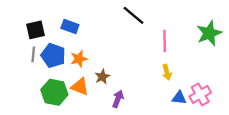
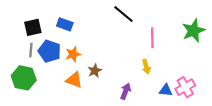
yellow arrow: (167, 72) -> (146, 67), moved
green hexagon: (54, 92) -> (24, 78), moved
purple arrow: (118, 99) -> (126, 91), moved

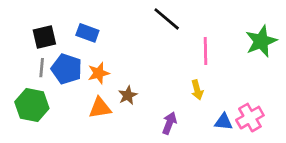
orange triangle: (74, 80) -> (100, 108), turned -30

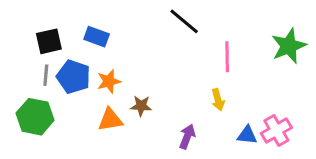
brown star: (128, 95) -> (141, 106), turned 30

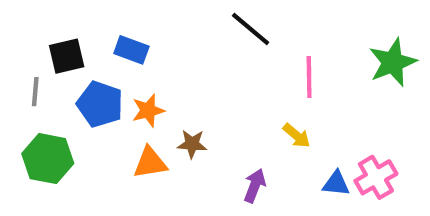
gray line: (46, 75) -> (35, 92), moved
yellow arrow: (218, 100) -> (297, 136), turned -35

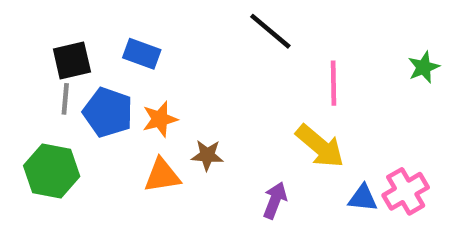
green star: (393, 62) -> (424, 67), size x0.6
gray line: (35, 92) -> (65, 99), moved
yellow arrow: (297, 136) -> (320, 146), size x1.6

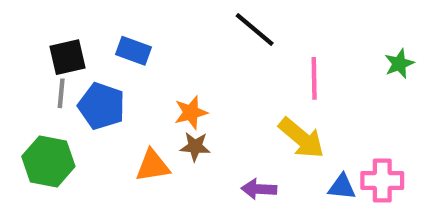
orange star: (160, 119) -> (191, 112), moved
pink cross: (406, 191) -> (382, 181), turned 30
purple arrow: (275, 200) -> (259, 189), turned -108

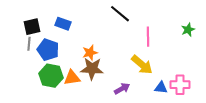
brown star: (195, 147) -> (92, 69), size x1.6
green hexagon: (48, 161) -> (51, 76), moved
purple arrow: (259, 189) -> (122, 89), turned 147

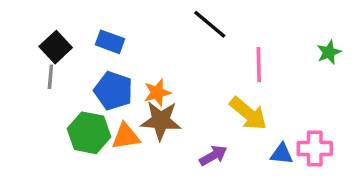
black square: (32, 27) -> (56, 47), turned -30
blue pentagon: (48, 50) -> (113, 91), moved

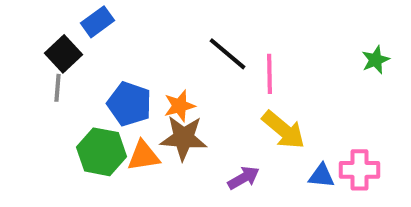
black line: (210, 24) -> (228, 54), moved
blue rectangle: (110, 42) -> (97, 22), moved, turned -56
pink line: (259, 65) -> (270, 74), moved

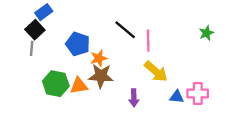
blue rectangle: (97, 22) -> (44, 12), moved
blue pentagon: (129, 104) -> (78, 44), moved
purple arrow: (244, 178) -> (134, 98), turned 119

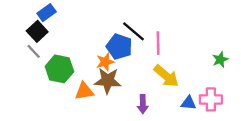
green star: (206, 33) -> (220, 60), moved
blue pentagon: (78, 44) -> (119, 47), moved
gray line: (32, 48) -> (34, 51), turned -48
green hexagon: (56, 84) -> (59, 69), moved

